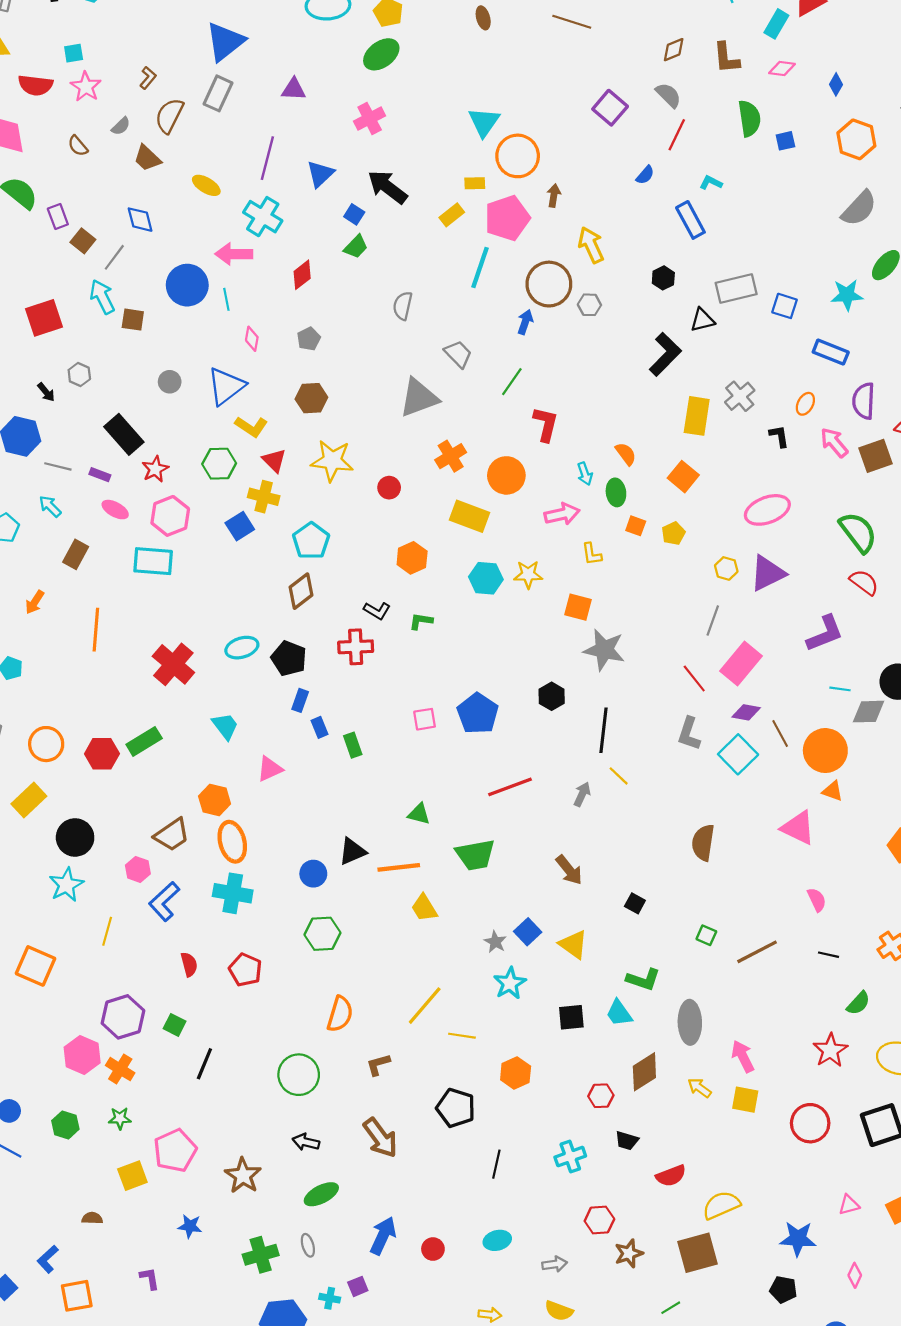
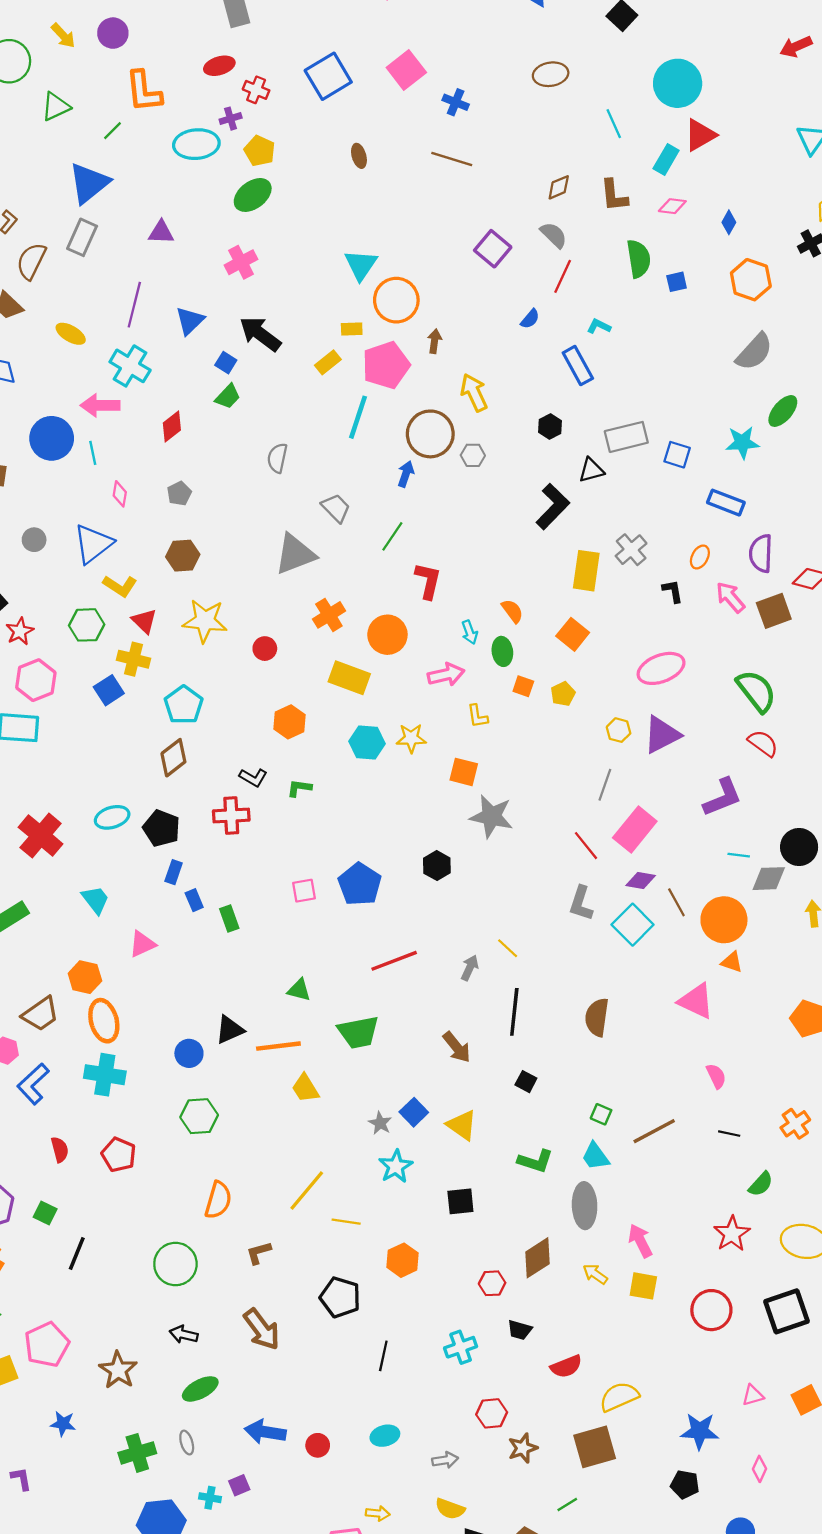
black line: (603, 730) -> (514, 1012), moved
cyan trapezoid: (619, 1013) -> (595, 1156), moved
blue arrow: (383, 1236) -> (265, 1432), turned -105

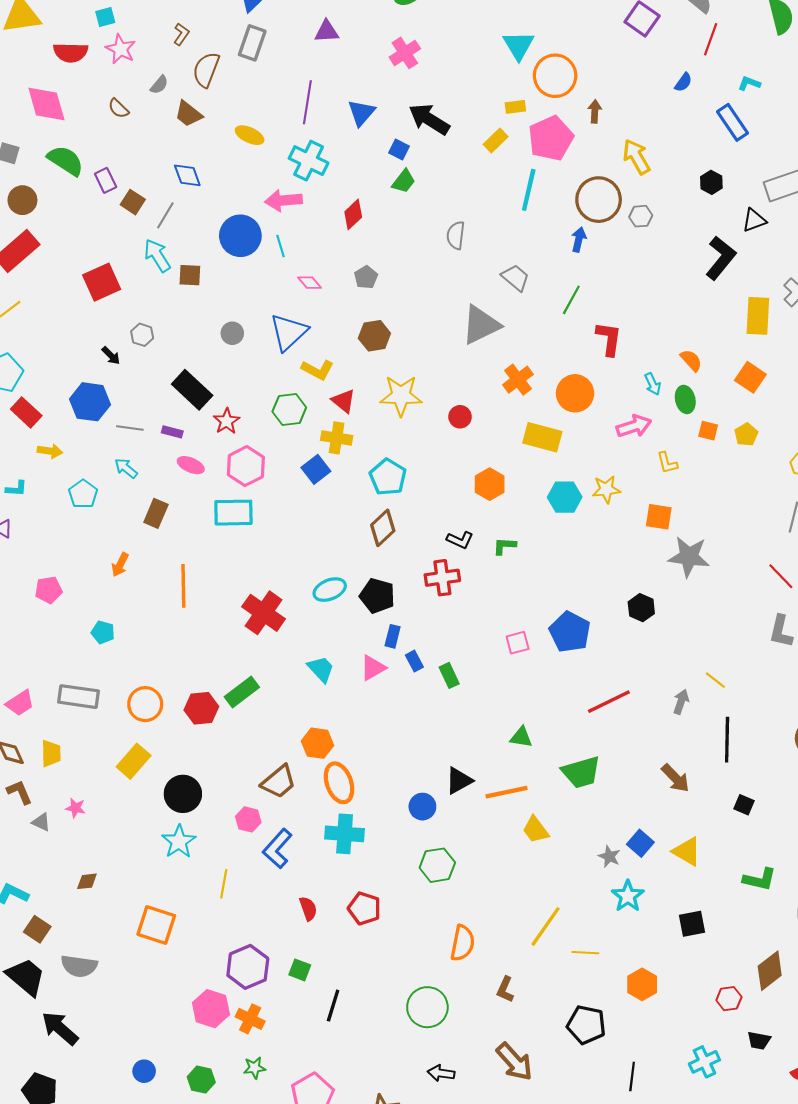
pink diamond: (120, 494) -> (310, 283), turned -45
pink triangle: (142, 944) -> (373, 668), moved
brown L-shape: (259, 1253) -> (505, 989), turned -45

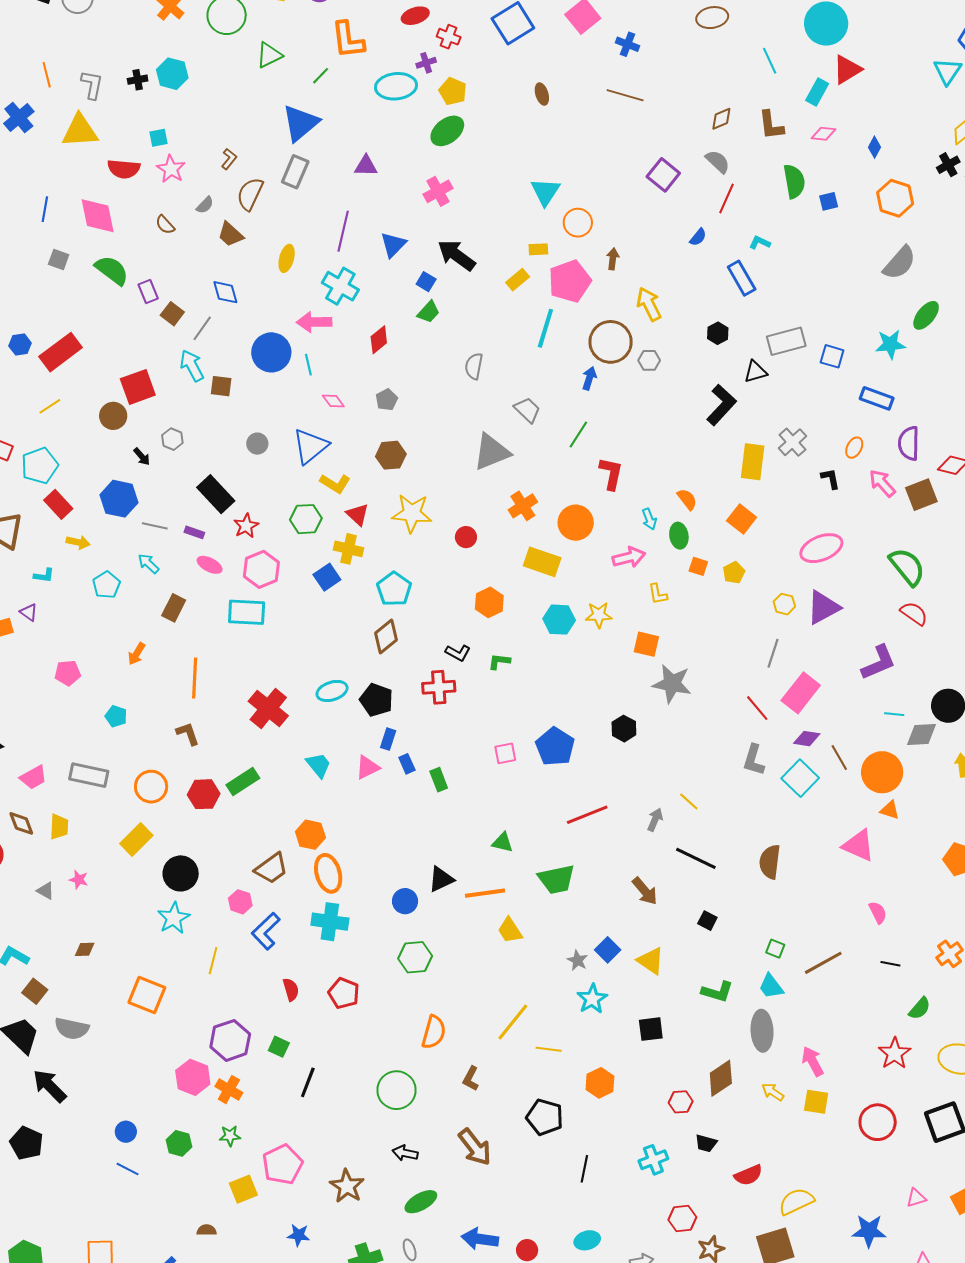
orange circle: (555, 76) -> (578, 223), size x0.7
yellow ellipse: (250, 135) -> (287, 258), turned 76
brown circle: (22, 200) -> (113, 416), moved
black line: (727, 740) -> (696, 858), turned -69
brown L-shape: (20, 792) -> (188, 734), moved

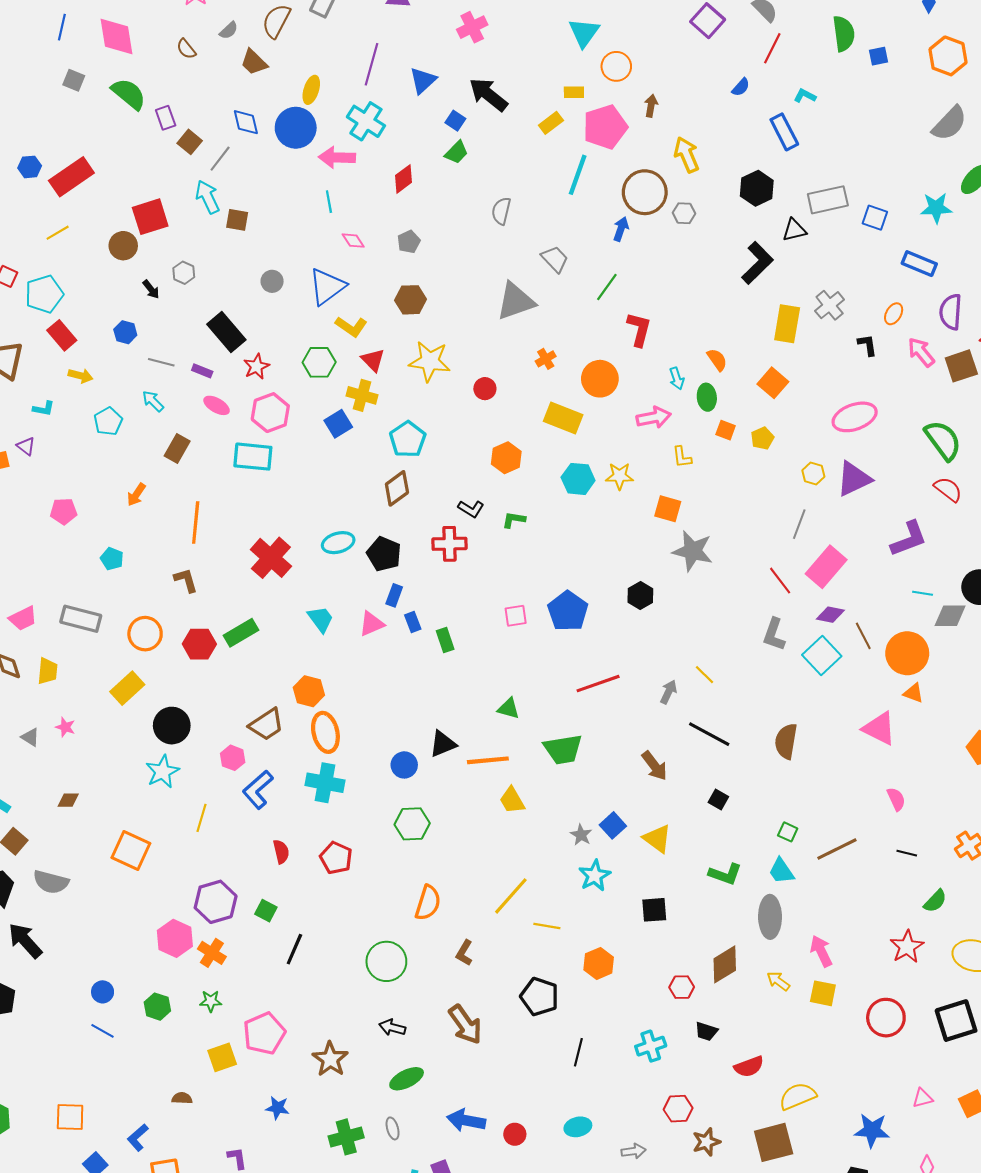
black hexagon: (718, 333) -> (757, 188), size x1.5
blue circle: (271, 352) -> (296, 128), moved
blue hexagon: (119, 499) -> (125, 332), size x0.6
orange cross: (523, 506) -> (546, 359), size x0.7

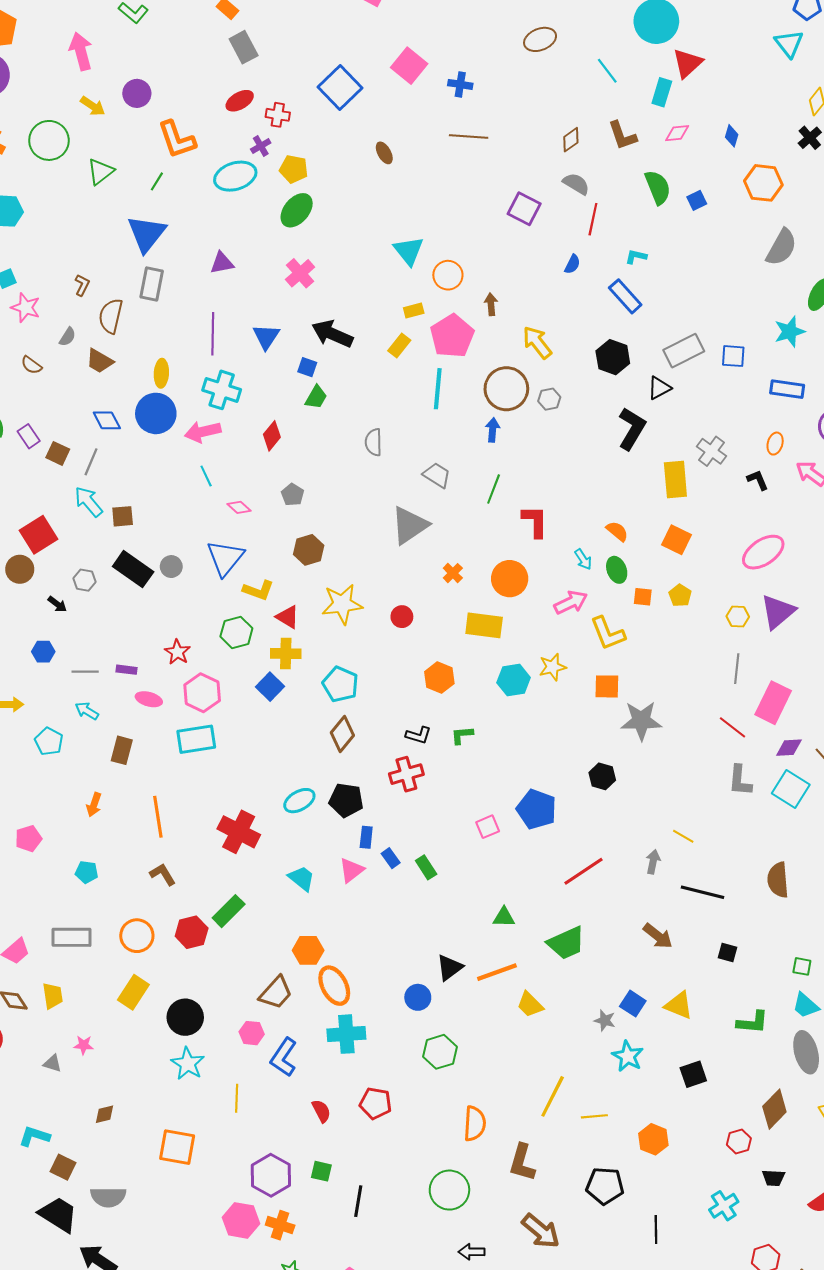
black rectangle: (226, 332) -> (133, 569), moved
yellow L-shape: (682, 457) -> (608, 633), size x1.6
brown L-shape: (464, 953) -> (522, 1163), size x1.5

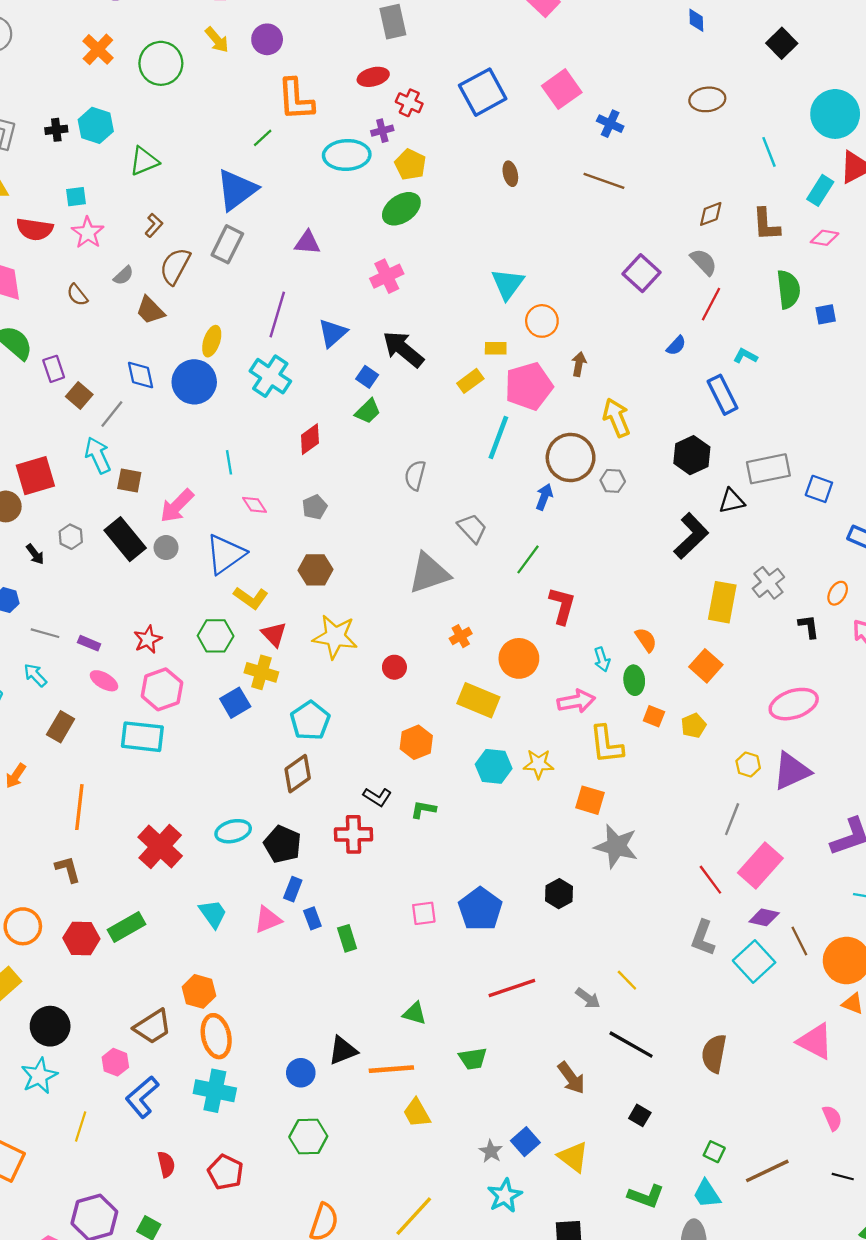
green triangle: (101, 172) -> (144, 161), moved
pink arrow: (203, 432) -> (177, 506), moved, turned -48
gray arrow: (653, 862) -> (588, 998), turned 100
green trapezoid: (566, 943) -> (473, 1059), size x0.7

